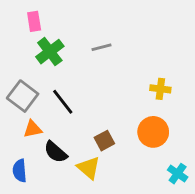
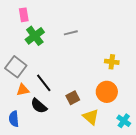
black line: (63, 102) -> (44, 83), moved
yellow triangle: (89, 168) -> (91, 117), moved

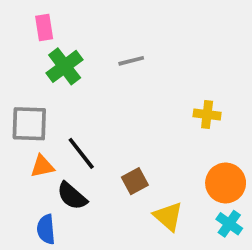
gray square: (16, 67) -> (29, 124), turned -35
orange circle: (107, 92) -> (226, 183), moved
blue semicircle: (14, 119) -> (46, 229), moved

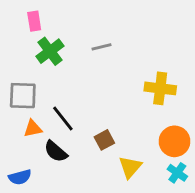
yellow cross: (207, 115) -> (160, 88), size x1.5
yellow triangle: (168, 216) -> (130, 167), turned 30
blue semicircle: (46, 229) -> (20, 177), moved, turned -100

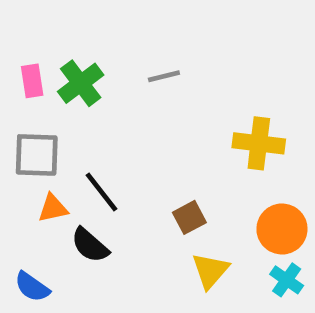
pink rectangle: (34, 21) -> (32, 81), moved
brown square: (104, 140) -> (189, 217), moved
blue semicircle: (20, 177) -> (32, 287), turned 50

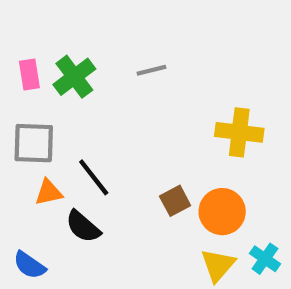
orange circle: (282, 229) -> (222, 212), moved
yellow triangle: (210, 271) -> (218, 265), moved

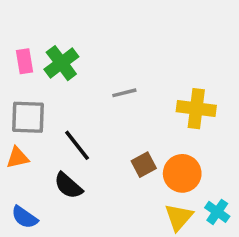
gray line: (151, 70) -> (124, 93), moved
orange triangle: (49, 192) -> (18, 158), moved

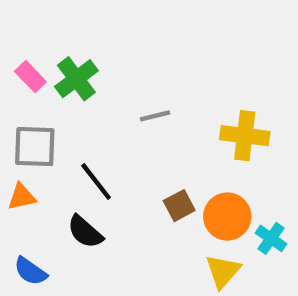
pink rectangle: (25, 61) -> (30, 77), turned -35
cyan cross: (217, 212) -> (271, 238), moved

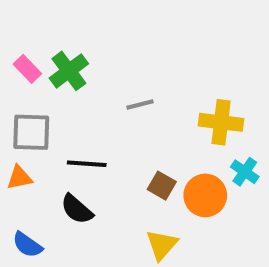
black line: (96, 182) -> (87, 164), turned -48
brown square: (179, 206) -> (162, 186), turned -32
cyan cross: (271, 238) -> (245, 172), moved
yellow triangle: (223, 271) -> (162, 245), moved

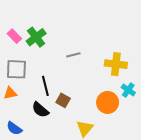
black line: (87, 164) -> (45, 86), turned 72
brown square: (162, 186) -> (63, 100), moved

